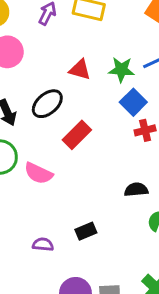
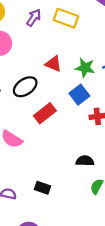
blue square: (133, 102) -> (79, 95), moved
black rectangle: (86, 231) -> (42, 188), turned 35

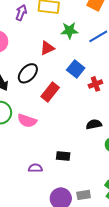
red triangle: (53, 64) -> (47, 48), turned -35
green star: (85, 68) -> (69, 31), moved

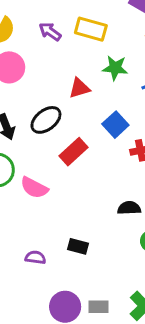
purple arrow: (21, 13) -> (50, 32), turned -84

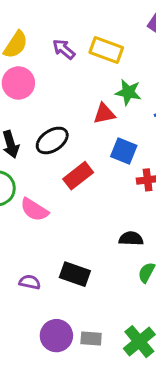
red triangle: (79, 88) -> (104, 114), moved
blue square: (115, 125) -> (124, 151), turned -30
black rectangle: (78, 246) -> (75, 274), size x1.4

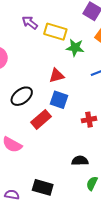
purple arrow: (64, 49) -> (30, 23), moved
green star: (128, 92) -> (75, 48), moved
blue square: (124, 151) -> (59, 100), moved

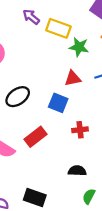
red triangle: (57, 76) -> (73, 78), moved
red rectangle: (41, 119) -> (36, 137), moved
red cross: (89, 120) -> (80, 130), moved

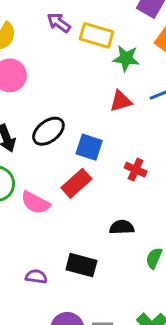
blue square: (58, 103) -> (89, 147), moved
red cross: (80, 130) -> (136, 170), turned 35
black semicircle: (77, 171) -> (122, 227), moved

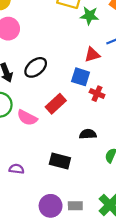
red triangle: (121, 101) -> (92, 55), moved
blue square: (89, 147) -> (81, 77), moved
purple semicircle: (36, 277) -> (16, 169), moved

